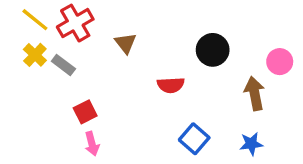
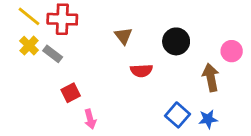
red cross: (75, 23) -> (62, 19), turned 32
brown triangle: (125, 43) -> (123, 36), moved
blue square: (194, 139) -> (177, 115), moved
pink arrow: (92, 144) -> (90, 119), moved

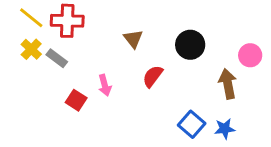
red semicircle: (141, 71) -> (153, 76), turned 130
red square: (71, 93) -> (76, 100), turned -30
pink arrow: (90, 119) -> (105, 85), moved

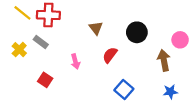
yellow cross: (31, 49) -> (19, 50), moved
red square: (76, 100) -> (45, 80), moved
blue square: (192, 124) -> (124, 90), moved
blue star: (225, 129) -> (170, 92), moved

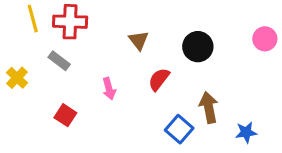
yellow line: (22, 13) -> (33, 19), turned 36
pink circle: (180, 40) -> (265, 39), moved
yellow cross: (19, 50) -> (17, 78), moved
brown arrow: (164, 60) -> (209, 107), moved

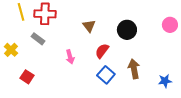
red square: (65, 115) -> (27, 77), moved
blue square: (179, 129) -> (106, 75), moved
blue star: (246, 132) -> (165, 81), moved

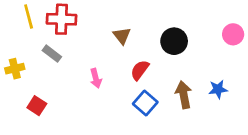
yellow cross: (11, 50) -> (15, 69), turned 32
blue star: (165, 81) -> (218, 89), moved

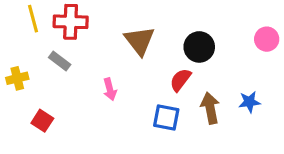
brown triangle: (122, 36) -> (140, 41), size x1.5
red semicircle: (140, 70) -> (180, 80), moved
blue square: (145, 103) -> (166, 118), turned -30

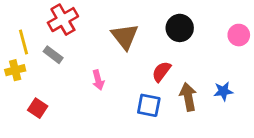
yellow line: (33, 19) -> (24, 42), moved
red cross: (71, 22) -> (63, 20), turned -32
black circle: (199, 47) -> (180, 28), moved

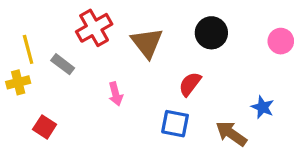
red cross: (63, 20) -> (94, 28), moved
blue star: (223, 91) -> (263, 107), turned 30
brown arrow: (188, 97) -> (231, 134), moved, turned -44

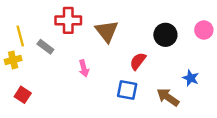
red cross: (94, 28) -> (68, 20), turned 30
black circle: (211, 33) -> (165, 35), moved
red square: (45, 127) -> (23, 95), moved

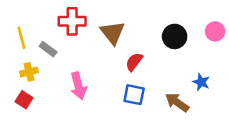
yellow cross: (13, 60) -> (29, 72), moved
red semicircle: (138, 61) -> (134, 62), moved
pink arrow: (84, 68) -> (78, 86), moved, size x1.5

